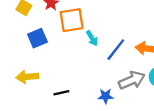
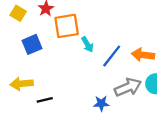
black line: (61, 93) -> (45, 100), moved

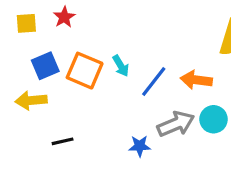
yellow square: (18, 13) -> (26, 23), turned -35
orange square: (67, 26) -> (85, 71), moved, turned 32
yellow arrow: (22, 84) -> (31, 100), moved

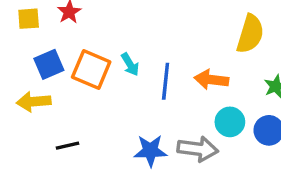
blue line: (154, 82) -> (166, 81), turned -32
gray arrow: (176, 124) -> (198, 149), moved, turned 30
blue star: (140, 146) -> (150, 151), size x1.4

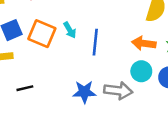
orange arrow: (211, 80) -> (144, 43), moved

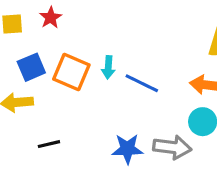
cyan arrow: (70, 30) -> (108, 67), turned 35
blue line: (95, 42) -> (142, 83), turned -70

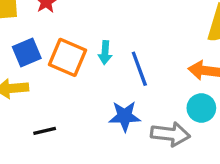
blue line: (142, 83) -> (139, 69), turned 44
blue star: (127, 149) -> (125, 116), moved

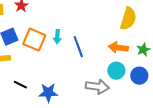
blue star: (125, 116) -> (48, 93), moved
black line: (45, 131) -> (20, 85), turned 40

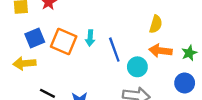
yellow semicircle: (128, 19) -> (156, 24), moved, size x0.7
cyan circle: (116, 71) -> (137, 67), moved

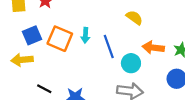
yellow semicircle: (156, 24) -> (134, 18), moved, turned -72

